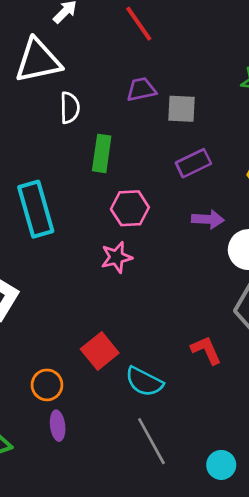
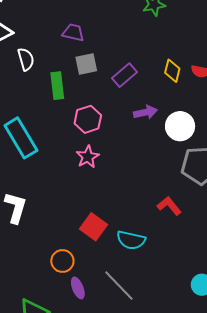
purple trapezoid: (141, 89) -> (73, 33), turned 40
gray square: (181, 109) -> (86, 64), moved
gray line: (151, 441) -> (119, 286), moved

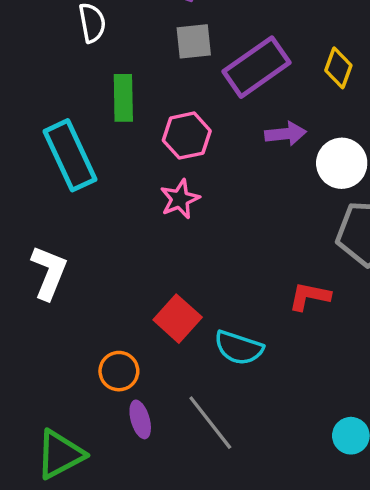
purple rectangle: (124, 75) -> (256, 67), size x1.5
green rectangle: (57, 86) -> (123, 98), moved
red L-shape: (169, 206) -> (309, 296), turned -45

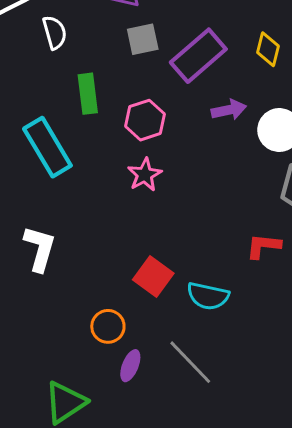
purple ellipse: (140, 419) -> (130, 366), turned 44

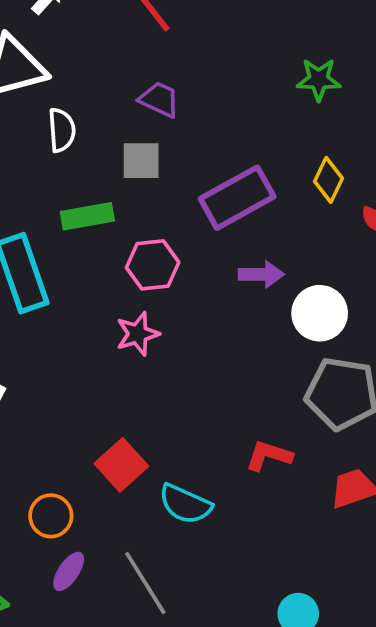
gray square: (143, 39) -> (141, 161), moved
yellow diamond: (268, 49) -> (328, 180), moved
green rectangle: (88, 94) -> (87, 216), turned 75

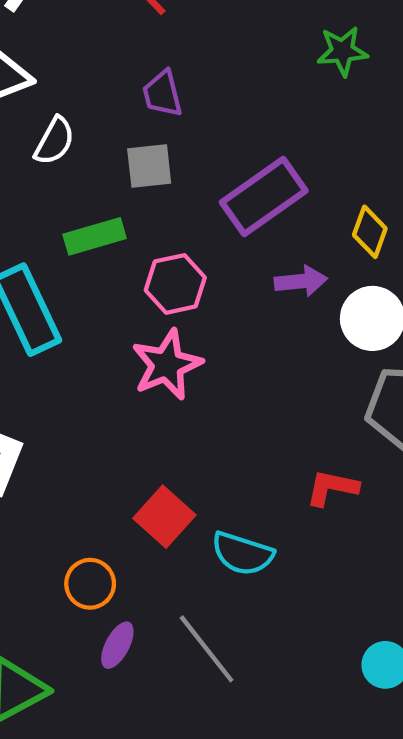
purple trapezoid: (159, 99) -> (162, 94), turned -123
white semicircle: (62, 130) -> (54, 141), turned 39
yellow diamond: (328, 180) -> (370, 232), moved
pink star: (138, 334) -> (167, 365), size x1.4

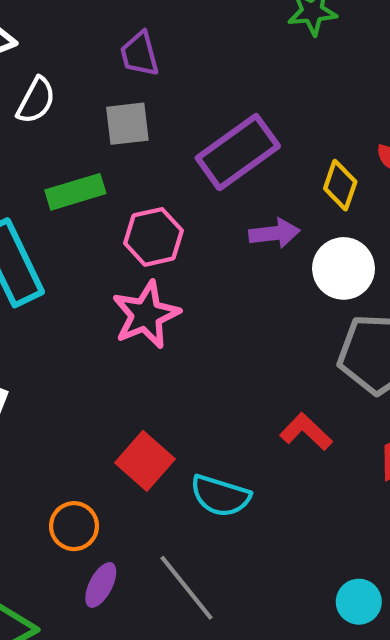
red L-shape: (332, 488) -> (306, 432), turned 32

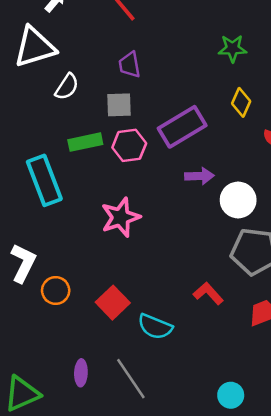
yellow diamond: (340, 185) -> (241, 102), moved
pink hexagon: (153, 237) -> (129, 145), moved
orange circle: (74, 526) -> (56, 290), moved
purple ellipse: (101, 585) -> (81, 373), turned -30

